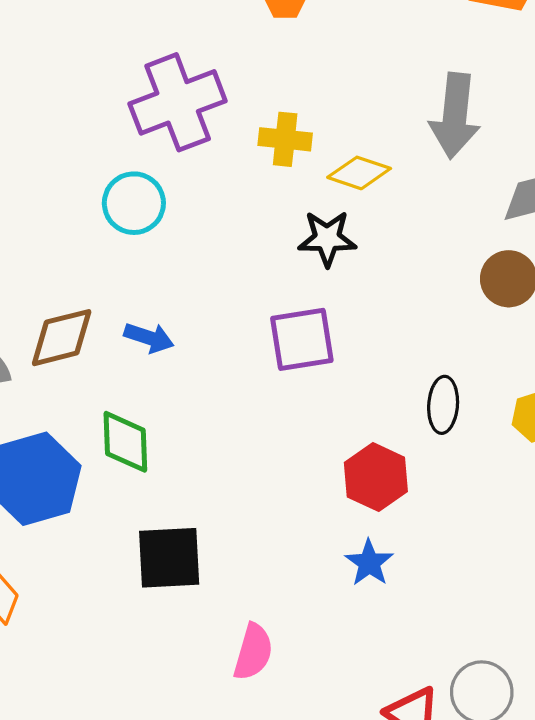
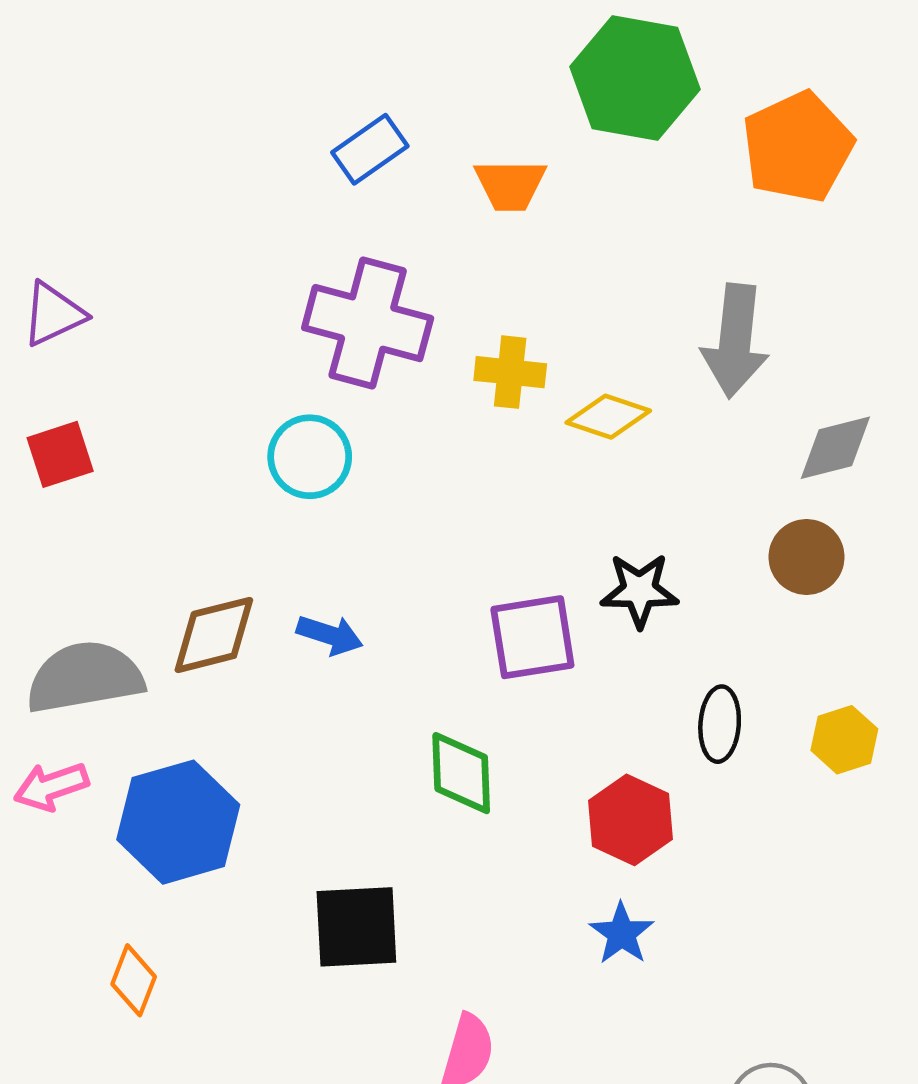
purple cross: (178, 102) -> (368, 323), turned 36
black star: (327, 238) -> (639, 590), moved
green diamond: (125, 442) -> (461, 773), moved

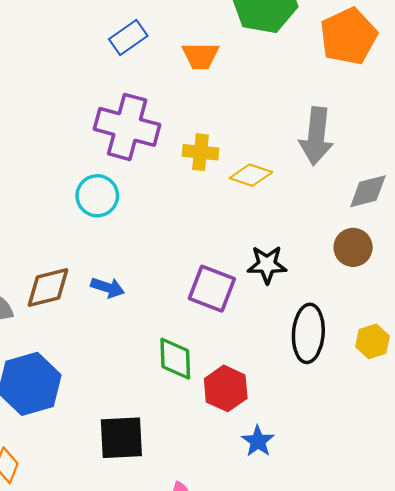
purple square: (532, 637) -> (212, 289), turned 30
black ellipse: (720, 724) -> (308, 333), size x1.5
red hexagon: (631, 820) -> (226, 388), moved

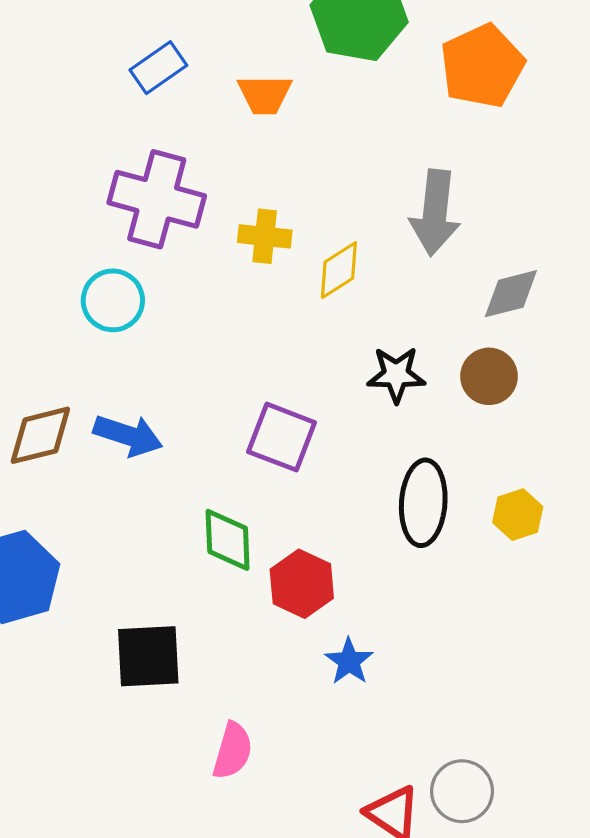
yellow diamond: (251, 175) -> (339, 270), turned -51
black star: (267, 265) -> (396, 375), moved
blue arrow: (108, 288) -> (128, 435), size x1.4

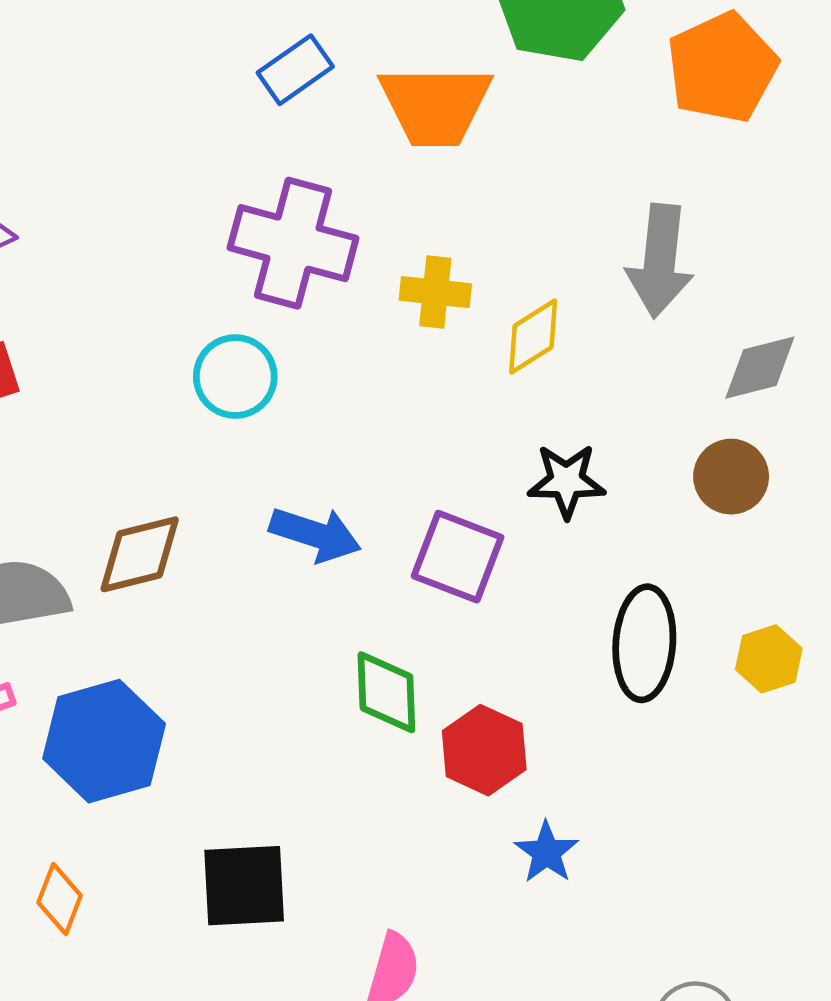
orange trapezoid: (265, 95) -> (435, 105), size x1.6
black star: (396, 375) -> (567, 481), moved
blue arrow: (128, 435) -> (315, 534), moved
black square: (148, 656) -> (244, 886), moved

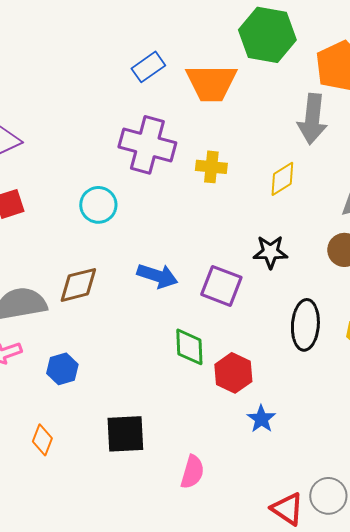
gray arrow: (660, 261) -> (312, 119), moved
yellow diamond: (533, 336) -> (282, 179), moved
cyan circle: (235, 377) -> (98, 205), moved
blue hexagon: (104, 741) -> (62, 369), size x0.6

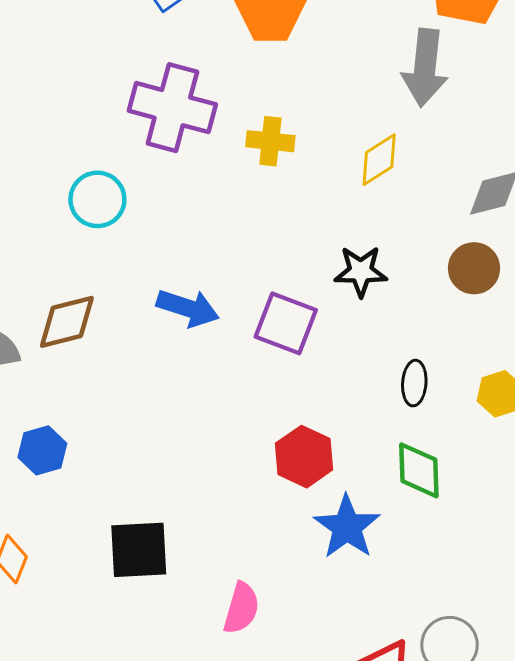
black ellipse: (305, 325) -> (414, 383), size x0.6
green diamond: (189, 347) -> (419, 470), moved
blue star: (261, 419) -> (347, 527), size x1.5

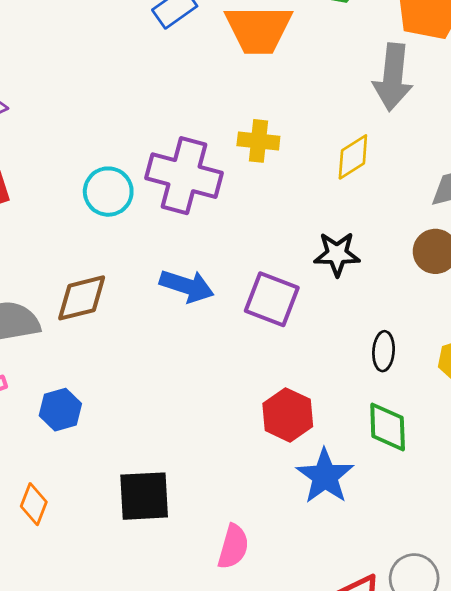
purple cross: (172, 108) -> (184, 176), moved

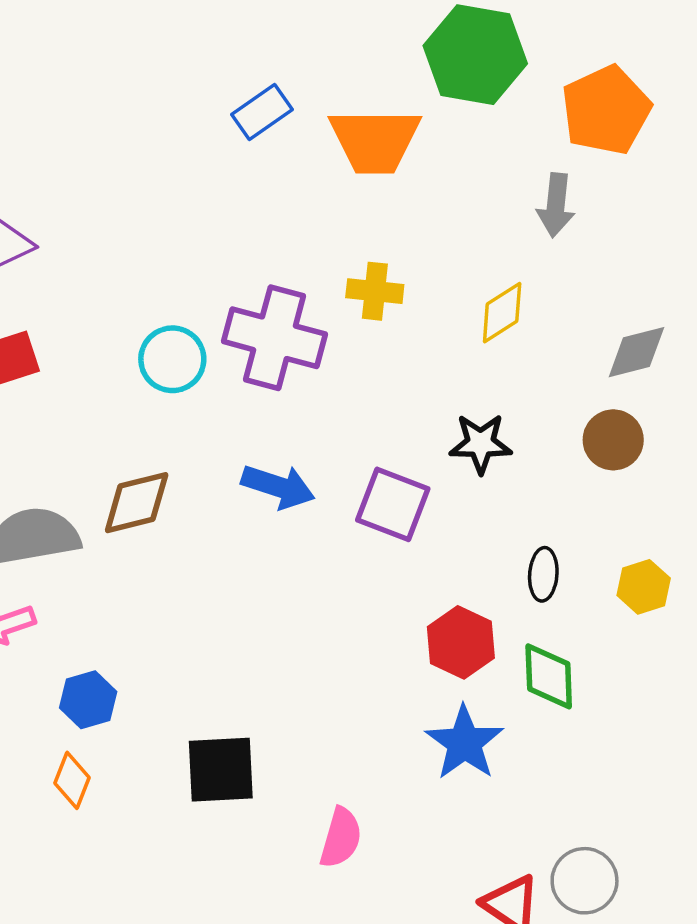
gray arrow: (393, 77) -> (556, 205), size x0.7
blue hexagon: (60, 410) -> (88, 700), moved
red hexagon: (288, 415) -> (461, 642), moved

